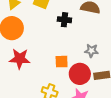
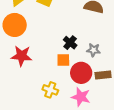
black cross: (64, 20) -> (70, 43), moved, turned 32

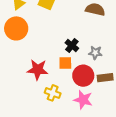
red star: (22, 56) -> (38, 70), moved

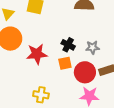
red star: (38, 70) -> (37, 54), moved
yellow cross: (53, 93) -> (41, 95), moved

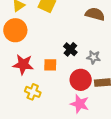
red star: (37, 54) -> (23, 64), moved
orange square: (65, 63) -> (50, 65), moved

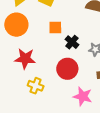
orange square: (50, 65) -> (55, 27), moved
red circle: (81, 80) -> (67, 69), moved

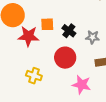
orange square: (55, 27) -> (47, 24), moved
red star: (25, 59) -> (28, 36), moved

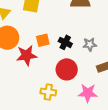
yellow cross: (34, 76) -> (48, 92), moved

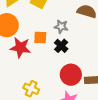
gray star: (90, 44) -> (61, 27), moved
red circle: (67, 69) -> (71, 75), moved

